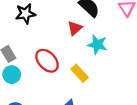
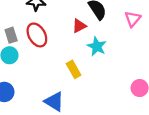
red ellipse: (47, 61) -> (37, 35), moved

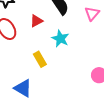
red triangle: (79, 26) -> (36, 21), moved

